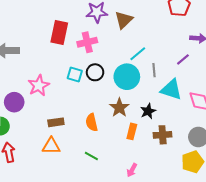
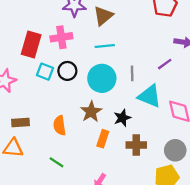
red rectangle: (59, 33) -> (31, 44), moved
cyan line: (138, 54) -> (105, 46), moved, turned 30

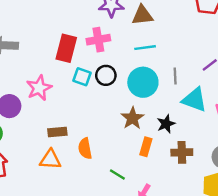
brown triangle: (103, 16) -> (142, 15), turned 35
orange semicircle: (60, 126) -> (85, 148), moved
green line: (57, 162) -> (117, 174), moved

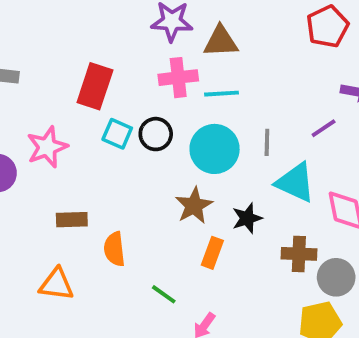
pink cross: (98, 40) -> (178, 78), moved
brown cross: (182, 152) -> (299, 254), moved
orange triangle: (50, 160) -> (57, 284), moved

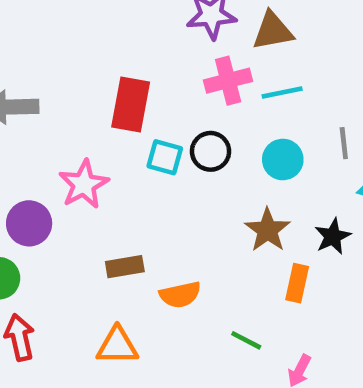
cyan circle: (215, 149) -> (283, 160), size x0.7
orange semicircle: (114, 249) -> (180, 295), turned -88

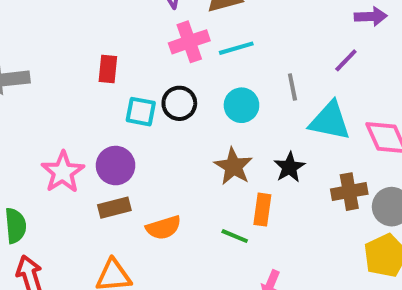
red rectangle: (131, 104) -> (108, 69), size x0.6
pink star: (84, 184) -> (63, 172), moved
purple circle: (29, 223) -> (116, 166), moved
green line: (246, 340) -> (235, 236), moved

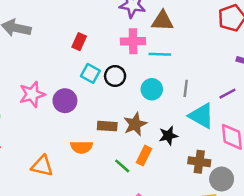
purple line: (346, 60) -> (227, 94), moved
brown rectangle: (114, 208) -> (107, 126), moved

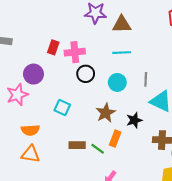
pink cross: (133, 41) -> (75, 52), moved
cyan square: (90, 73) -> (62, 108), moved
purple circle: (65, 101) -> (33, 74), moved
brown rectangle: (107, 126) -> (77, 145), moved
orange semicircle: (81, 147) -> (30, 130), moved

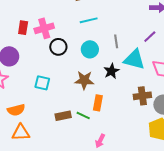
brown star: (106, 113) -> (84, 80), turned -30
black star: (134, 120) -> (111, 71), moved

